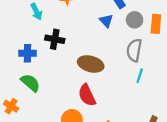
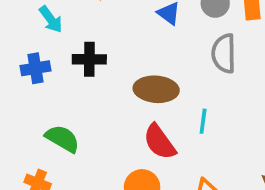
blue cross: (27, 53) -> (35, 68), moved
cyan line: (140, 76) -> (203, 121), moved

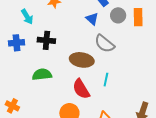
gray semicircle: (224, 53) -> (104, 44), moved, turned -55
green semicircle: (62, 139) -> (42, 74), moved, turned -42

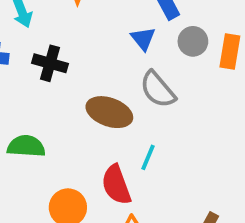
green semicircle: (42, 74) -> (26, 146), moved
red semicircle: (81, 89) -> (116, 185), moved

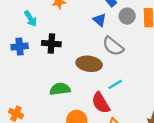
green semicircle: (26, 146) -> (60, 89), moved
cyan line: (148, 157) -> (115, 84), turned 48

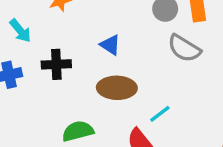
blue triangle: (100, 20) -> (110, 45), moved
gray semicircle: (113, 46) -> (184, 48), moved

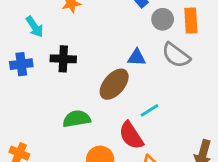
blue triangle: (110, 45) -> (137, 57), moved, turned -36
brown ellipse: (117, 88) -> (114, 84), turned -56

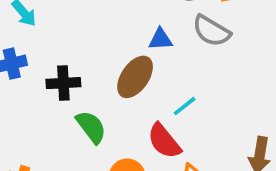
black cross: (63, 59) -> (63, 83), moved
green semicircle: (77, 119) -> (91, 127), turned 68

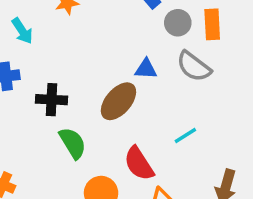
cyan line: (185, 106) -> (185, 135), moved

